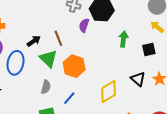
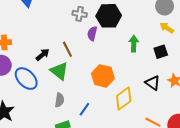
blue ellipse: (16, 63) -> (26, 79), turned -50
orange hexagon: (74, 66) -> (103, 76), moved

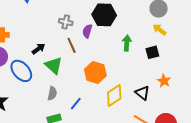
gray cross: (80, 14) -> (66, 22), moved
brown line: (67, 49) -> (72, 45), moved
black triangle: (153, 83) -> (142, 93), moved

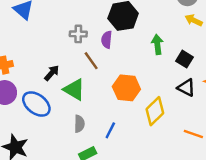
black square: (152, 52) -> (185, 59), moved, turned -32
black triangle: (142, 93) -> (186, 88), moved

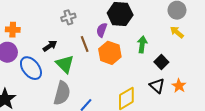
gray cross: (78, 34) -> (68, 17), moved, turned -32
orange hexagon: (126, 88) -> (110, 53), moved
gray semicircle: (79, 124) -> (62, 93), size x1.6

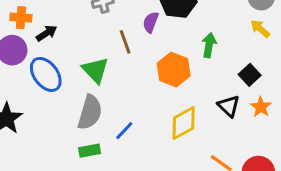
black arrow: (50, 46) -> (47, 33), moved
orange hexagon: (110, 53) -> (174, 70), moved
black square: (161, 62) -> (250, 75), moved

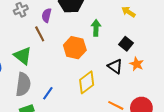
purple semicircle: (151, 22) -> (47, 15), moved

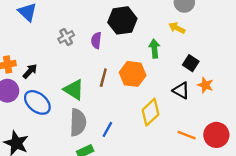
yellow arrow: (129, 12) -> (177, 28), moved
brown line: (40, 34) -> (103, 78), moved, turned 49

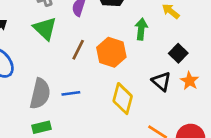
green triangle: (74, 90) -> (45, 28), moved
yellow diamond: (150, 112) -> (123, 99), turned -44
blue line: (107, 129) -> (71, 93), moved, turned 42

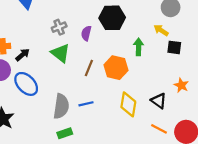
black square: (178, 53) -> (174, 47), moved, turned -32
black triangle: (161, 81) -> (159, 101), moved

